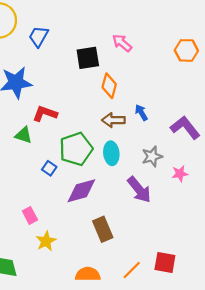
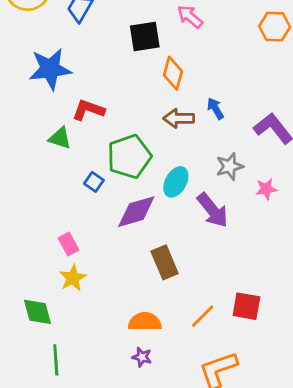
cyan ellipse: (111, 153) -> (176, 182), moved, turned 35
yellow star: (46, 241) -> (73, 278), moved

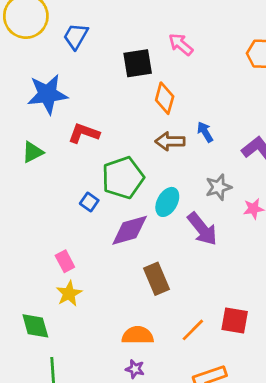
green triangle: (60, 138) -> (33, 152), moved, turned -45

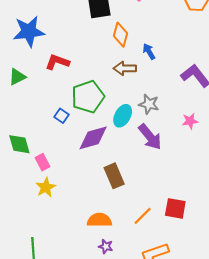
blue arrow: (205, 132) -> (149, 51), moved
gray star: (218, 187) -> (149, 104), moved, turned 30
green diamond: (35, 326) -> (19, 144), moved
purple star: (135, 369) -> (106, 246), moved

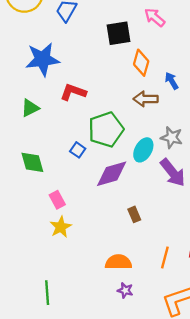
green diamond: (19, 144) -> (32, 162), moved
brown rectangle: (114, 176) -> (134, 214), size x0.6
orange line: (143, 216) -> (165, 258), turned -30

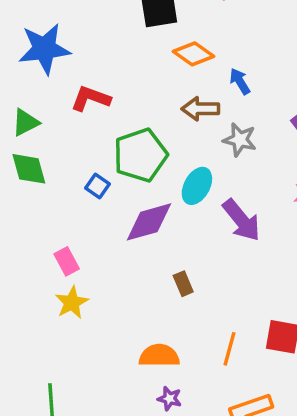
orange diamond: (141, 63) -> (194, 54), turned -70
gray star: (172, 137) -> (240, 140), moved
green diamond: (32, 162) -> (29, 169), moved

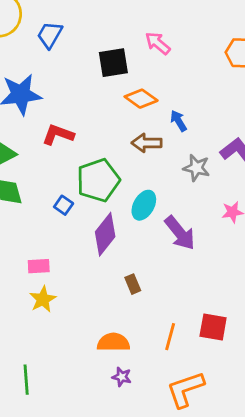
gray star: (240, 140) -> (196, 168), moved
purple diamond: (149, 222) -> (105, 234), turned -36
pink rectangle: (67, 261) -> (39, 266), turned -65

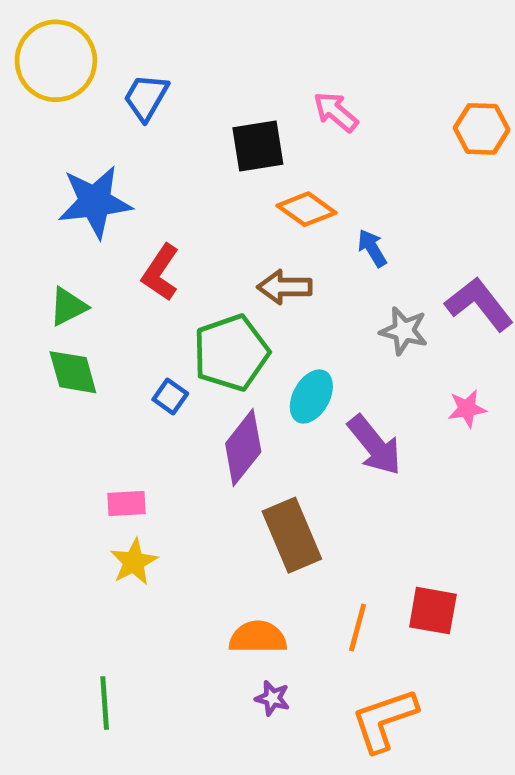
red L-shape: (58, 135) -> (161, 272), turned -76
brown arrow: (147, 143) -> (285, 287), moved
brown rectangle: (133, 284) -> (292, 535), size x2.0

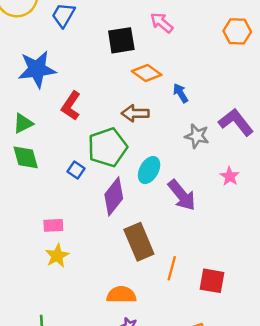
pink star: (467, 409) -> (230, 176), turned -30
orange line: (358, 628) -> (172, 268), moved

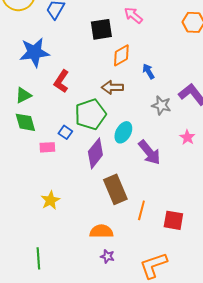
orange diamond: (147, 73) -> (121, 55), turned -65
pink rectangle: (53, 225) -> (47, 147), moved

